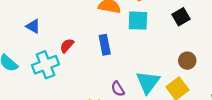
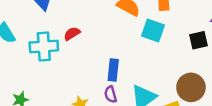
blue rectangle: (105, 45) -> (113, 70), moved
brown circle: (187, 61) -> (191, 87), size x1.5

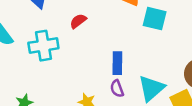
red semicircle: (72, 34) -> (78, 21), moved

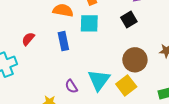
blue rectangle: (117, 63) -> (63, 41), moved

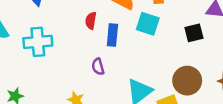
red semicircle: (28, 39) -> (91, 21), moved, turned -48
purple semicircle: (71, 86) -> (98, 67), moved

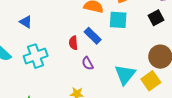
red semicircle: (91, 21) -> (73, 43), moved
blue rectangle: (112, 35) -> (93, 36), turned -36

